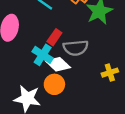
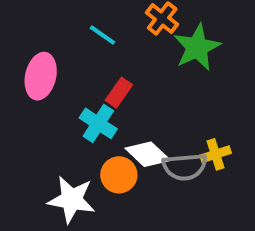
gray semicircle: (76, 48) -> (185, 167), moved
white diamond: (58, 64) -> (148, 154), moved

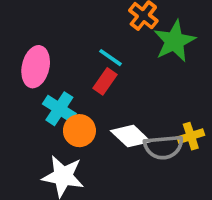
cyan line: (102, 35) -> (110, 58), moved
cyan cross: (98, 123) -> (59, 109), moved
orange circle: (119, 175) -> (79, 131), moved

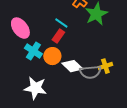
pink ellipse: (36, 67) -> (20, 28), turned -50
orange circle: (79, 131) -> (52, 56), moved

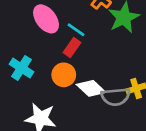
pink ellipse: (20, 28) -> (46, 19), moved
cyan cross: (33, 51) -> (21, 68), moved

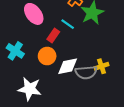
cyan line: (76, 30) -> (68, 24), moved
white diamond: (91, 88) -> (68, 66), turned -55

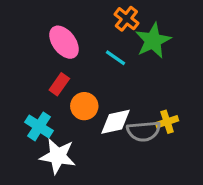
red rectangle: (53, 35) -> (59, 84), moved
cyan cross: (15, 51) -> (39, 126), moved

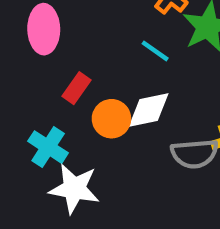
pink ellipse: (64, 42) -> (44, 29), moved, turned 36
white diamond: (116, 122) -> (149, 110), moved

